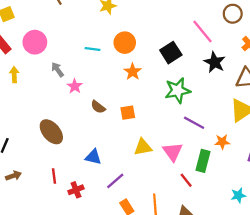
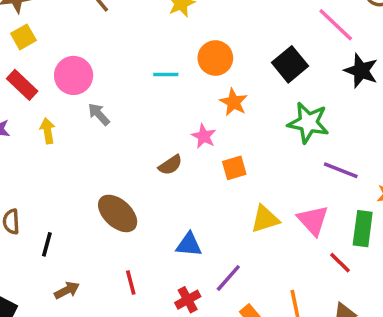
gray arrow: (57, 70) -> (99, 114), moved
pink star: (75, 86) -> (204, 136), moved
green star: (178, 90) -> (308, 123), turned 30
brown semicircle: (98, 107) -> (170, 165), moved, turned -64
red cross: (76, 190) -> (188, 300), moved

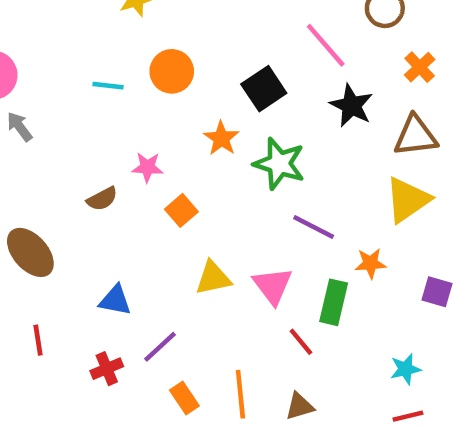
orange star: (234, 102) -> (221, 138), moved
pink star: (204, 136) -> (147, 167), turned -30
orange square: (234, 168) -> (181, 210), turned -30

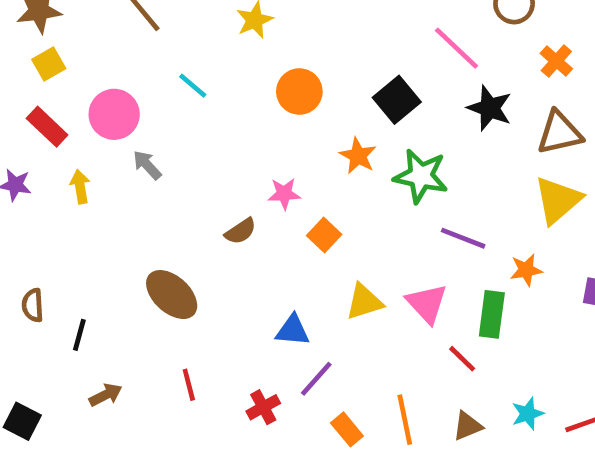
cyan line: (108, 86) -> (193, 86), moved, turned 40
blue triangle: (115, 300) -> (293, 330), moved
cyan star: (405, 369) -> (528, 414), moved

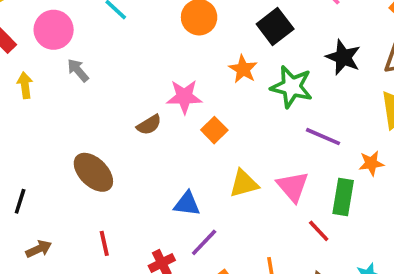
black star: (490, 108) -> (343, 57), moved
pink star: (284, 194) -> (184, 97), size x1.4

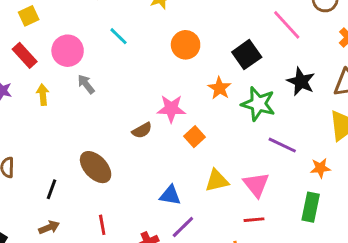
green rectangle: (343, 197) -> (311, 207), moved
black line: (20, 201) -> (52, 189), moved
red line: (319, 231) -> (254, 220), moved, turned -54

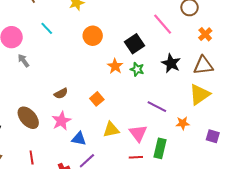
green star: (258, 104) -> (137, 69), moved, size x0.6
pink star: (171, 109) -> (61, 121), moved, turned -30
green rectangle: (311, 207) -> (160, 148), moved

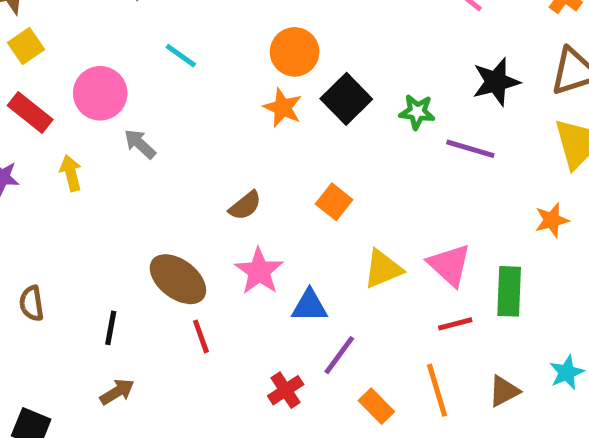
black square: (134, 44) -> (346, 99), moved
black star: (171, 63) -> (496, 82), turned -30
orange star: (115, 66) -> (283, 108), moved
purple line: (157, 107) -> (470, 149), moved
red line: (32, 158) -> (201, 336), moved

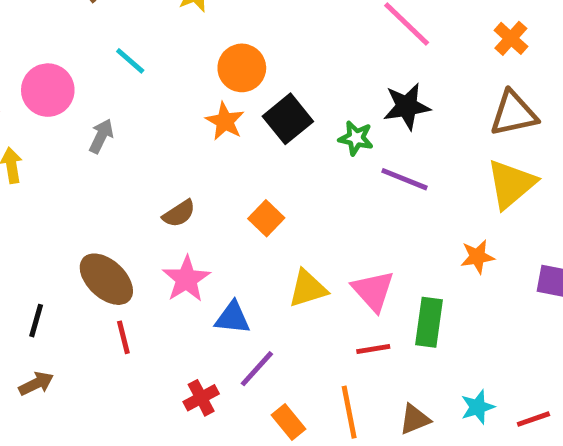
black star: (496, 82) -> (407, 106), moved
gray arrow: (140, 144) -> (101, 136), moved, turned 68

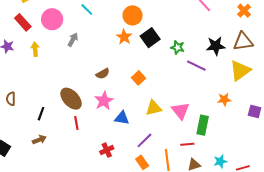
black star: (407, 106) -> (216, 46), moved
red line: (373, 349) -> (187, 144), moved
purple line: (257, 369) -> (144, 140), moved

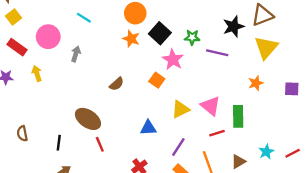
pink star: (104, 101) -> (173, 60), moved
red line: (187, 144) -> (217, 133), moved

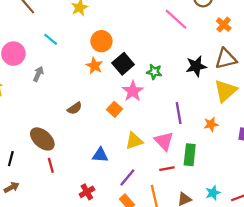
purple line: (217, 53) -> (179, 113), moved, turned 60

